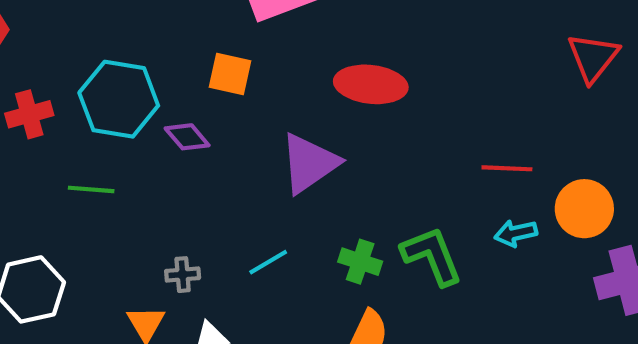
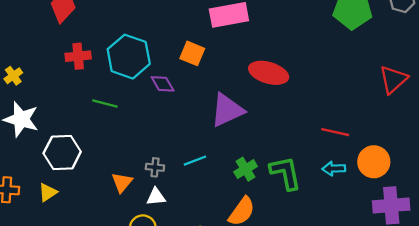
green cross: (360, 262) -> (246, 169), turned 30
gray cross: (183, 275) -> (155, 167), moved

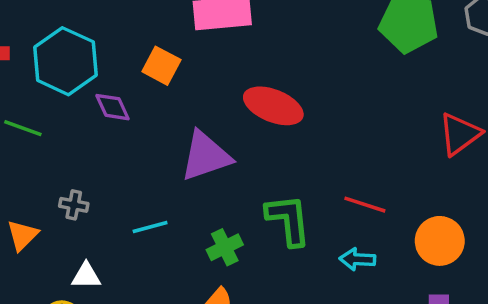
orange circle: (374, 162) -> (440, 241), moved
gray cross: (155, 167) -> (74, 205), moved
green L-shape: (286, 173) -> (288, 220), moved
orange triangle: (122, 182) -> (22, 235), moved

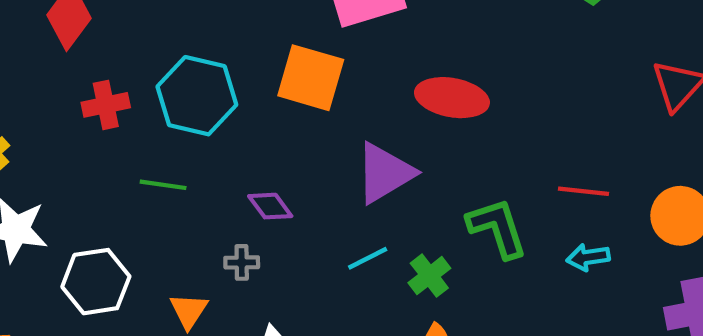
orange square: (161, 66) -> (311, 78), size x1.5
purple diamond: (112, 107) -> (270, 206), moved
cyan line: (150, 227) -> (368, 258), moved

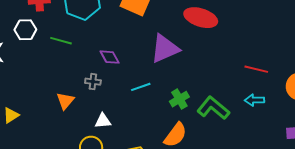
green L-shape: (497, 228) -> (213, 108), moved, turned -40
cyan line: (368, 258) -> (141, 87), moved
white hexagon: (96, 282) -> (25, 30), moved, size x0.7

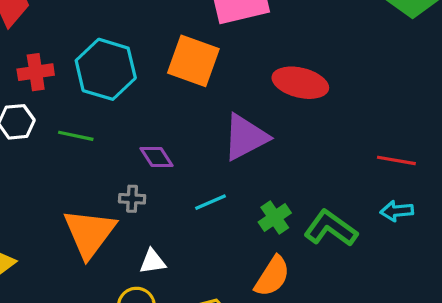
orange triangle: (65, 101) -> (89, 233), size x1.8

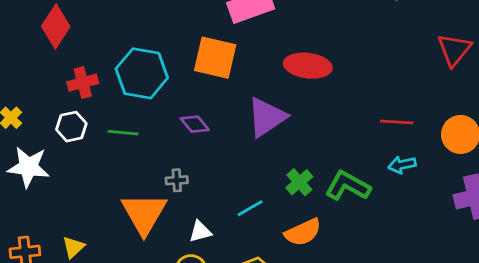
purple diamond: (157, 157) -> (195, 124), moved
cyan line: (211, 202) -> (250, 208), moved
orange semicircle: (272, 276) -> (303, 232), turned 39

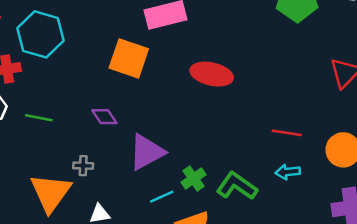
cyan hexagon: (142, 73) -> (40, 34), moved
purple triangle: (267, 117) -> (147, 152), moved
cyan line: (250, 208) -> (162, 197), moved

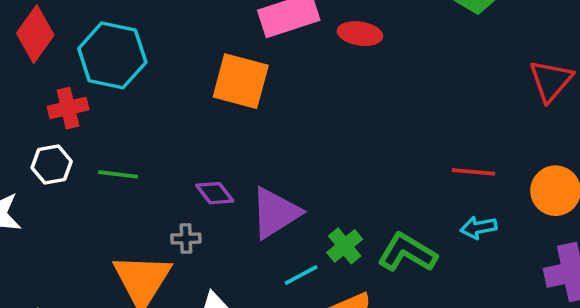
red ellipse: (212, 74) -> (360, 34), moved, size x0.7
purple diamond: (104, 117) -> (215, 193), moved

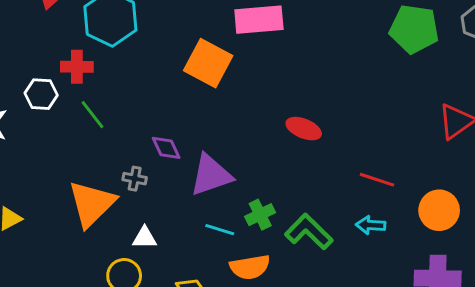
red ellipse: (360, 34) -> (304, 129), moved
red cross: (68, 108) -> (77, 67), moved
green line: (118, 174) -> (92, 115), turned 32
cyan line: (301, 275) -> (220, 230), turned 32

